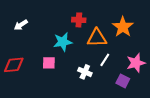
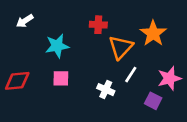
white arrow: (21, 25) -> (25, 21), moved
orange triangle: (97, 38) -> (121, 47), turned -45
cyan star: (63, 42) -> (57, 46), moved

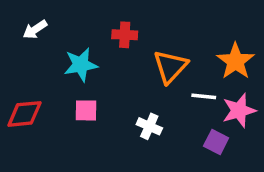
red cross: (98, 25) -> (125, 35), moved
orange star: (153, 33) -> (235, 61), moved
white line: (131, 75) -> (204, 96), moved, turned 63

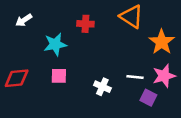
orange triangle: (170, 66) -> (131, 17), moved, turned -40
white line: (204, 96) -> (135, 77), moved

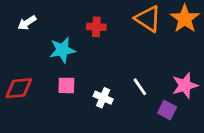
orange star: (162, 42) -> (185, 19), moved
white line: (135, 77) -> (140, 87), moved, turned 49
white cross: (102, 87) -> (103, 98), moved

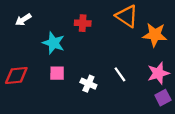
orange star: (185, 19) -> (155, 35), moved, turned -30
cyan star: (62, 50) -> (54, 43), turned 30
purple square: (167, 110) -> (163, 98), moved, turned 35

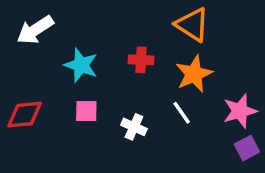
white arrow: (23, 20) -> (35, 30), size x1.5
red cross: (83, 23) -> (141, 60), moved
orange star: (155, 35) -> (194, 74), moved, turned -30

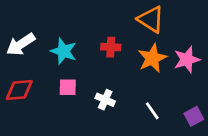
white arrow: (35, 30) -> (21, 44), moved
pink star: (240, 111) -> (187, 60), moved
white line: (182, 113) -> (152, 111), moved

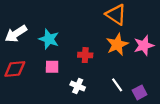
red cross: (111, 47) -> (85, 55), moved
white cross: (105, 100) -> (78, 86), moved
purple square: (194, 116) -> (140, 92), moved

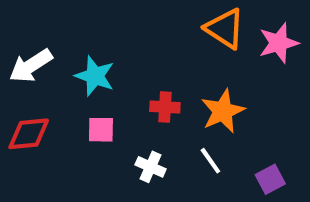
orange star: (117, 44) -> (223, 111), moved
pink star: (144, 45) -> (279, 43), moved
white line: (117, 85) -> (210, 161), moved

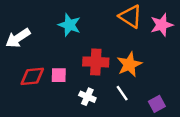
cyan star: (95, 76) -> (69, 25), moved
red cross: (165, 107) -> (96, 62), size x1.5
red diamond: (29, 134) -> (32, 76), moved

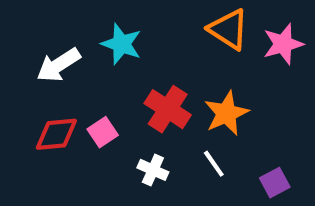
white arrow: (18, 38) -> (58, 65), moved
red cross: (96, 62) -> (168, 109), turned 30
pink square: (59, 75) -> (103, 132), turned -35

